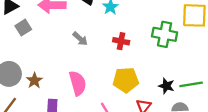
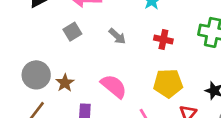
gray square: (23, 28) -> (72, 32), moved
pink semicircle: (78, 83) -> (114, 86), turned -35

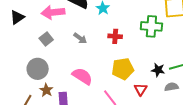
gray circle: (36, 75) -> (38, 69), moved
brown star: (65, 83) -> (46, 90), moved

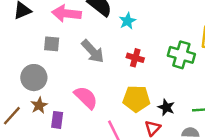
gray arrow: (80, 38) -> (93, 51), size x1.5
gray square: (46, 39) -> (52, 44), turned 32
black star: (158, 70) -> (166, 107), moved

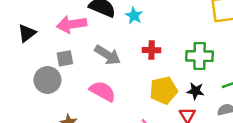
green cross: (181, 55) -> (200, 56), moved
gray circle: (34, 78) -> (47, 80), moved
pink semicircle: (86, 98) -> (103, 91), moved

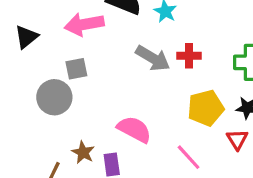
gray arrow: (108, 55) -> (153, 58), moved
pink semicircle: (103, 91) -> (134, 129), moved

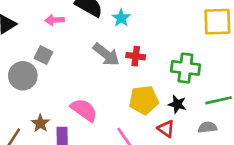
pink arrow: (84, 24) -> (54, 20), size x0.6
gray square: (76, 69) -> (44, 55), turned 30
red triangle: (237, 139) -> (166, 129), turned -30

